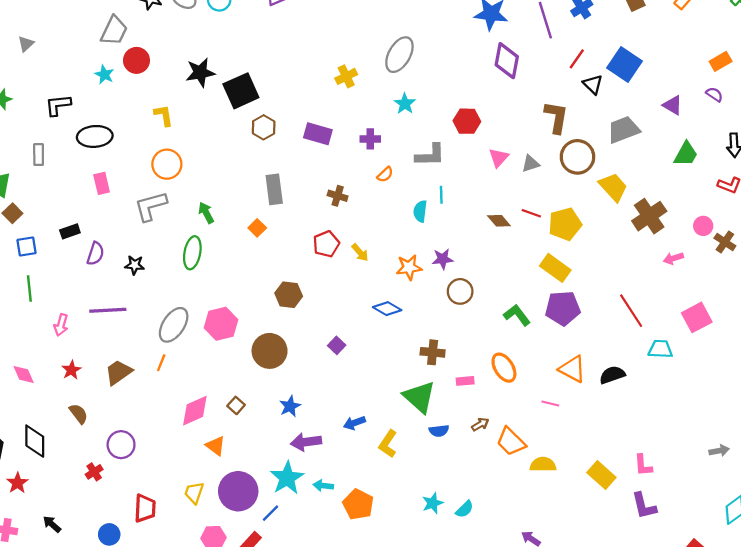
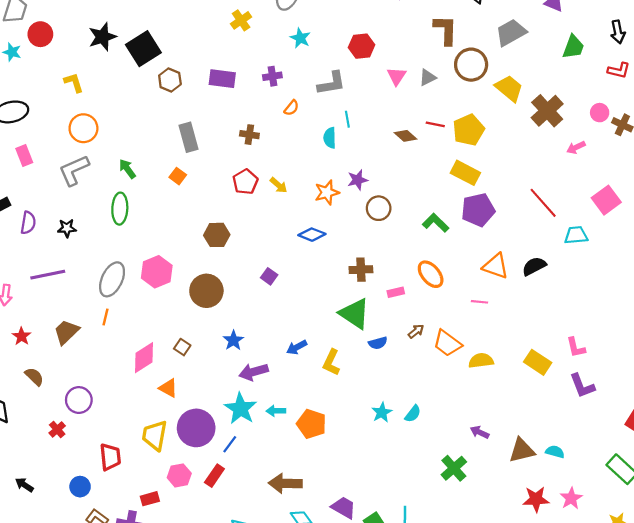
yellow trapezoid: (194, 493) -> (155, 435), size x1.4

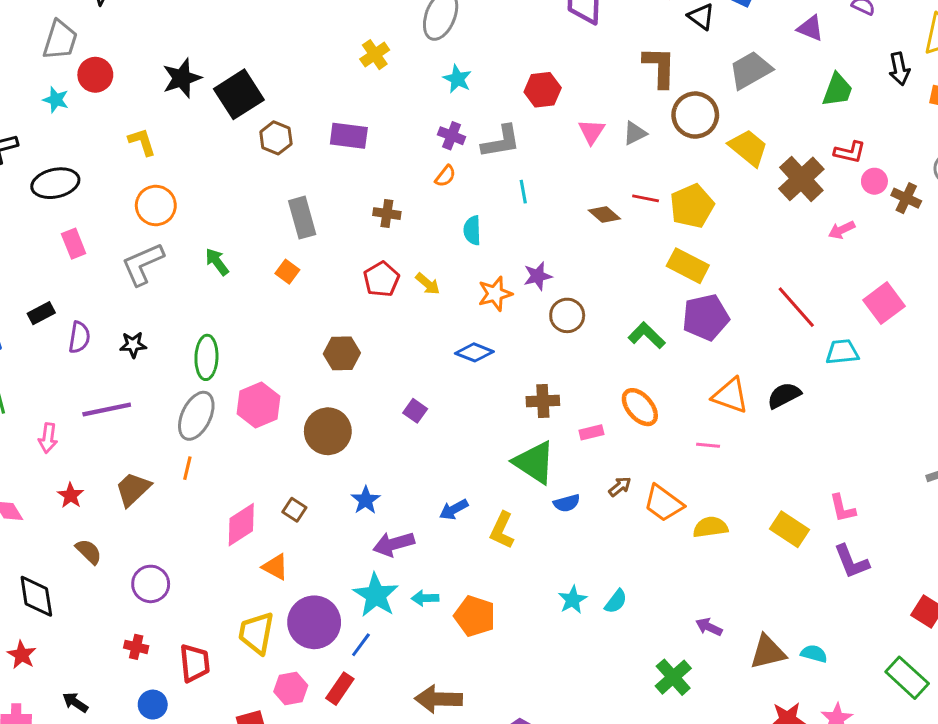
red L-shape: (619, 70) -> (850, 152), moved
purple cross: (272, 76) -> (452, 136), moved, turned 30
cyan semicircle: (330, 138) -> (472, 230), moved
green ellipse: (120, 209) -> (206, 357), moved
red cross: (57, 429) -> (136, 647), moved, turned -35

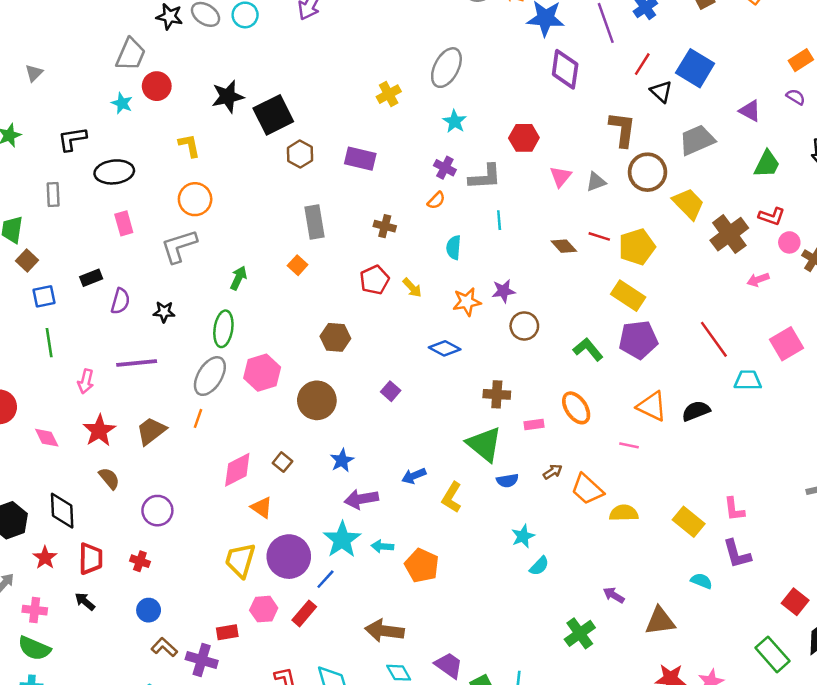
green arrow: (217, 262) -> (238, 278), moved, turned 55
red star: (71, 495) -> (99, 431), size x1.5
cyan star: (573, 600) -> (523, 536), moved
cyan semicircle: (814, 654) -> (701, 581), moved
red trapezoid: (195, 663) -> (91, 559), moved

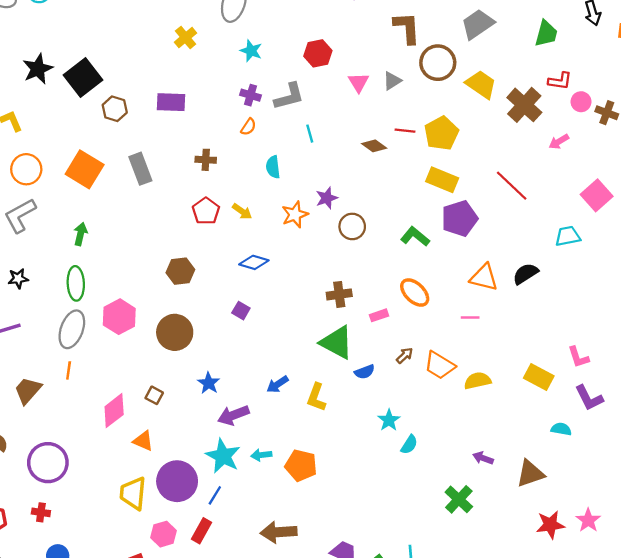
orange square: (298, 265) -> (85, 169), moved, size x2.0
red line: (714, 339) -> (512, 186), moved
blue diamond: (445, 348) -> (254, 262), moved
purple circle: (157, 511) -> (48, 463), size x1.4

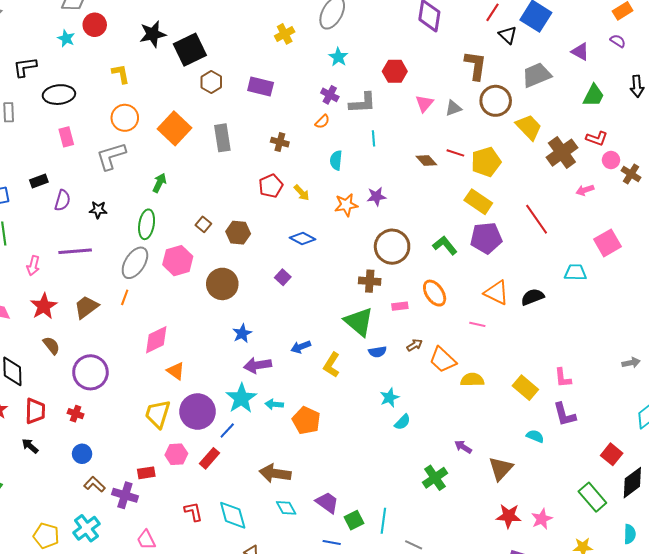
brown circle: (352, 226) -> (392, 247), moved, size x1.5
brown square: (154, 395) -> (203, 224), moved
brown triangle: (530, 473) -> (501, 469), turned -40

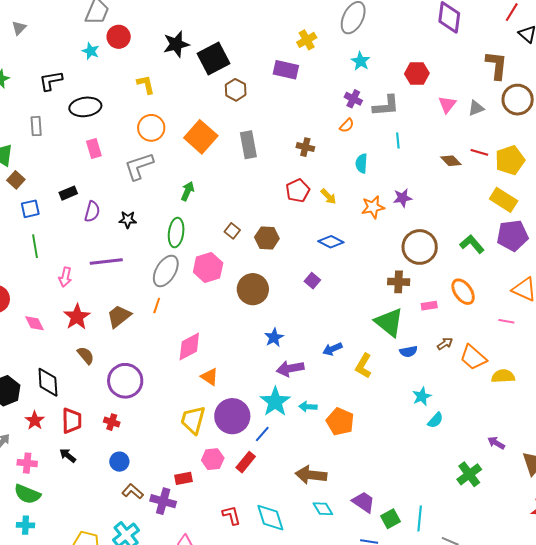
purple rectangle: (261, 87) -> (286, 70), moved

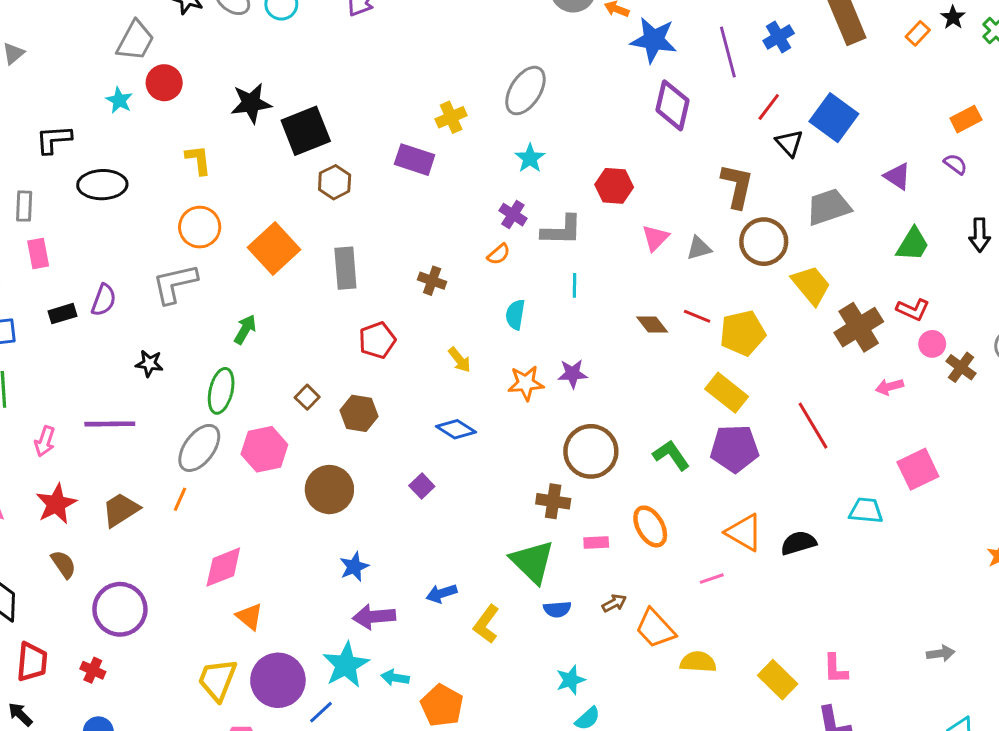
pink rectangle: (94, 148) -> (38, 254), moved
red pentagon: (298, 191) -> (377, 340), moved
purple semicircle: (92, 212) -> (104, 300), moved
pink line: (506, 321) -> (712, 579), turned -35

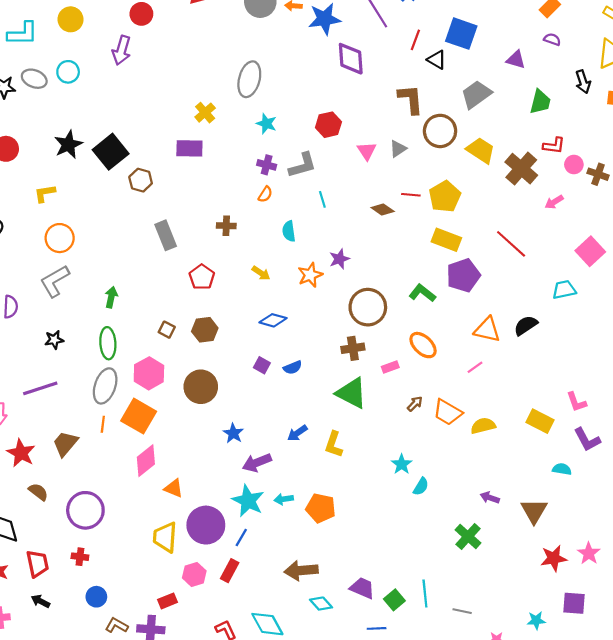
yellow L-shape: (198, 160) -> (45, 193), turned -75
orange square: (274, 249) -> (139, 416), moved
blue semicircle: (557, 609) -> (293, 368), moved

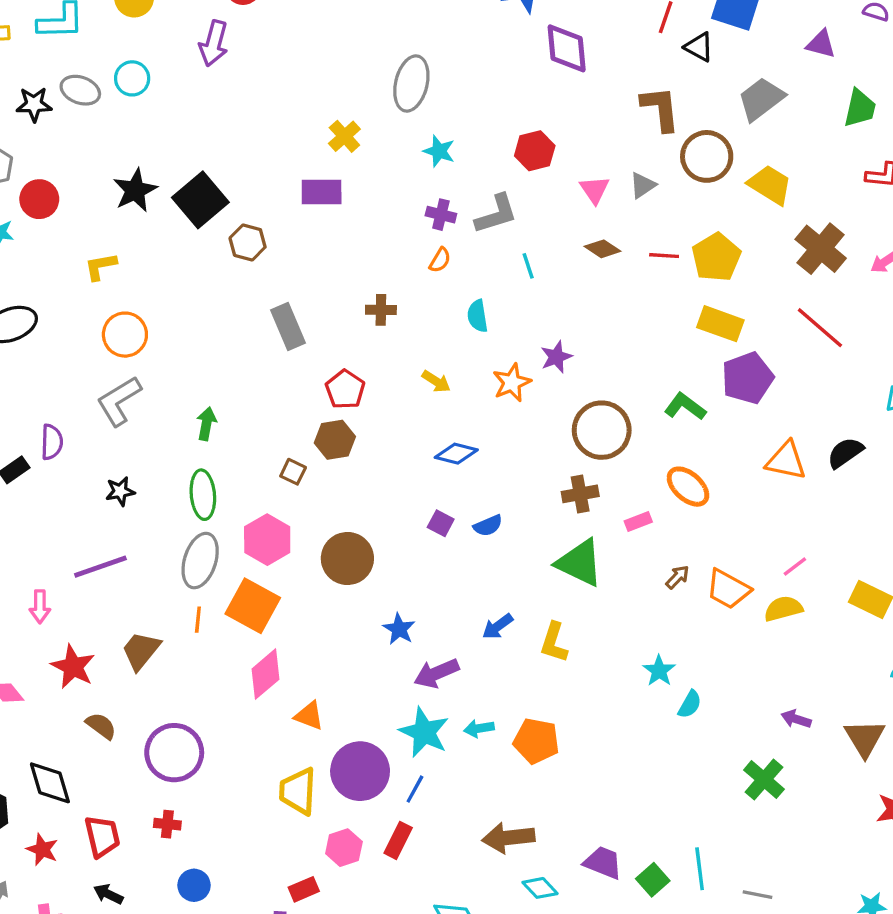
brown cross: (521, 169) -> (821, 249), moved
brown diamond: (383, 210) -> (603, 249), moved
brown hexagon: (205, 330) -> (335, 440), moved
pink line: (475, 367) -> (795, 567), moved

